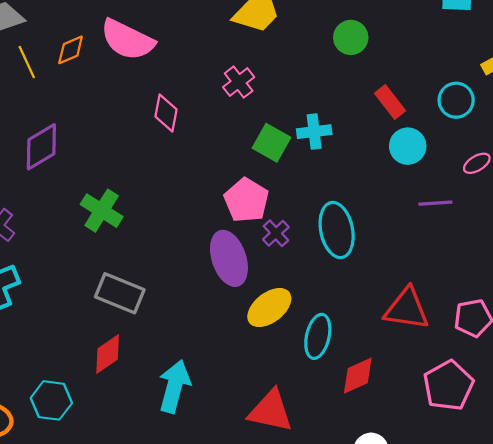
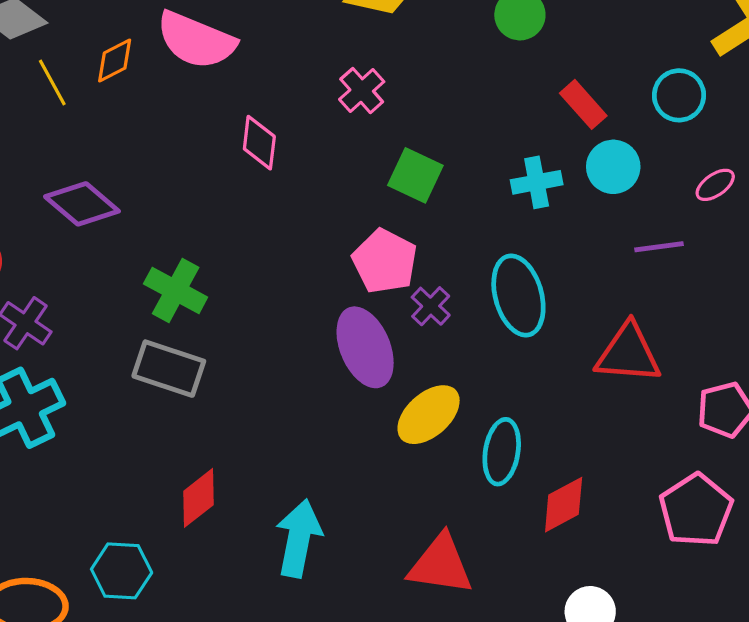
cyan cross: (314, 132) -> (537, 182), moved
purple diamond: (41, 147) -> (82, 204), turned 75
gray rectangle: (120, 293) -> (169, 369), moved
red triangle: (407, 309) -> (628, 353), moved

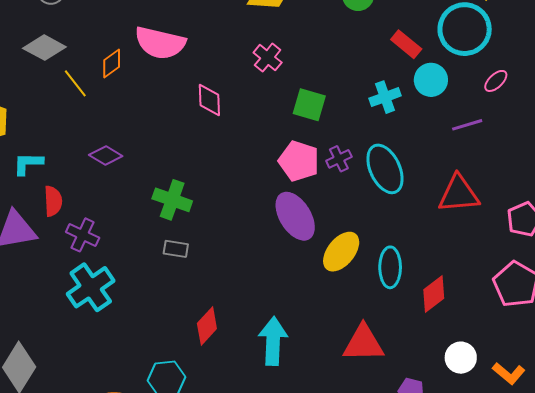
cyan circle: (679, 95) -> (465, 29), size x1.6
purple diamond: (82, 204) -> (106, 155), size x0.7
purple cross: (431, 306) -> (339, 159), moved, turned 30
gray rectangle: (169, 369) -> (176, 249), size x0.6

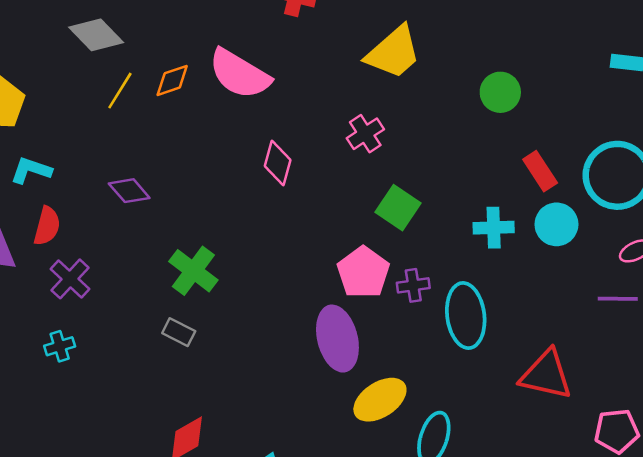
yellow line: (75, 83) -> (120, 91), turned 52
purple line: (467, 125) -> (618, 299), moved
cyan cross: (91, 287) -> (60, 346), size x0.5

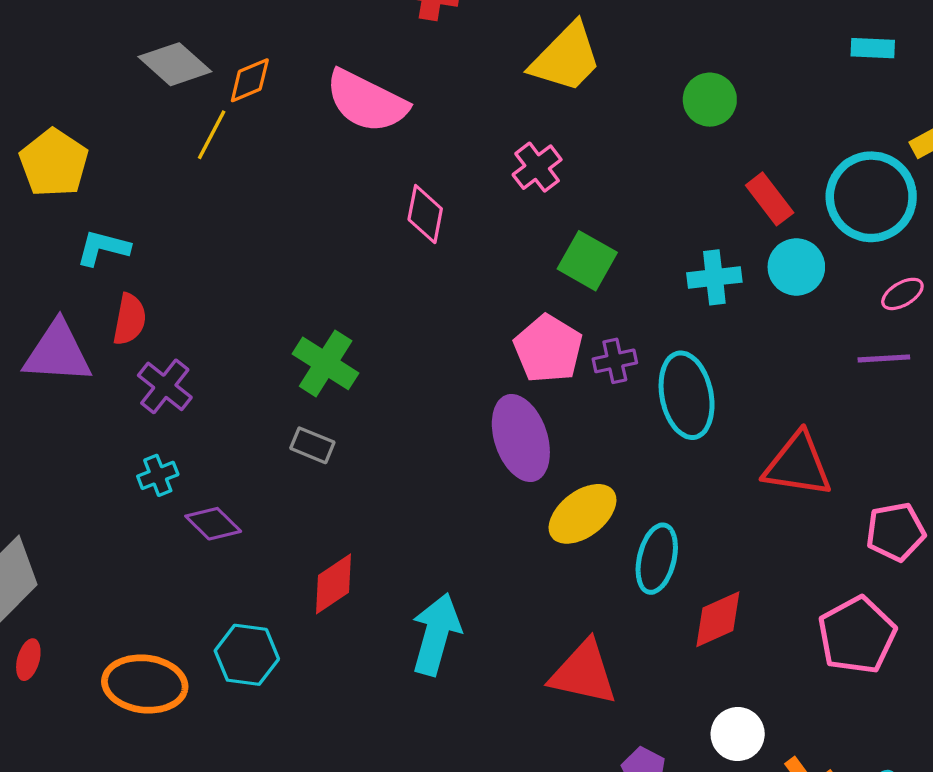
orange diamond: (172, 80) -> (250, 80), moved
purple diamond: (129, 191) -> (213, 524), moved

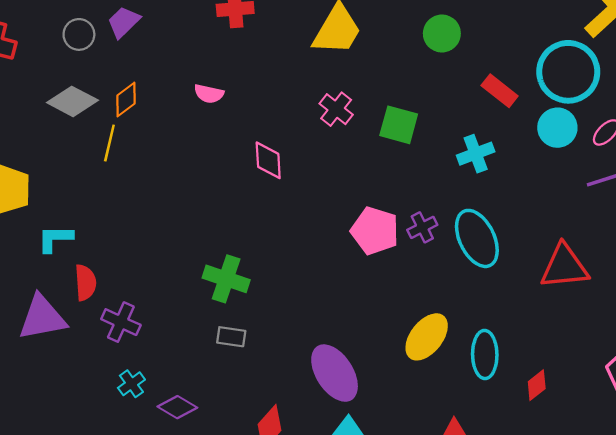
pink semicircle: (366, 101) -> (209, 94), size x0.5
green square: (587, 261) -> (399, 125), moved
cyan circle: (796, 267) -> (557, 128), moved
purple ellipse: (521, 438) -> (335, 373), moved
red diamond: (718, 619) -> (537, 385), size x0.7

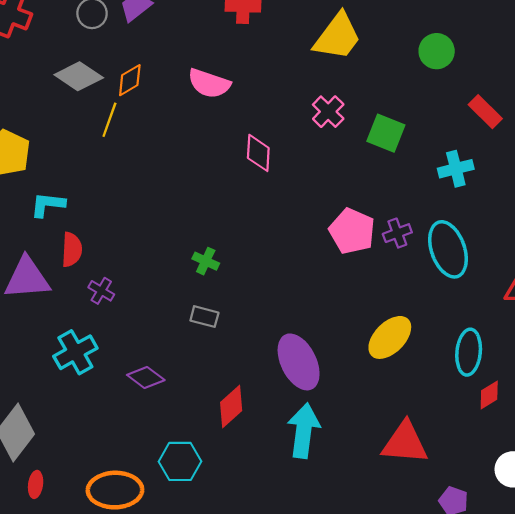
pink semicircle: (209, 94) -> (209, 83), size x1.5
green cross: (226, 279) -> (206, 261), size x0.6
purple cross: (121, 322) -> (101, 291), size x0.7
cyan ellipse: (485, 355) -> (469, 352), moved
cyan cross: (131, 384) -> (75, 352), moved, size x1.6

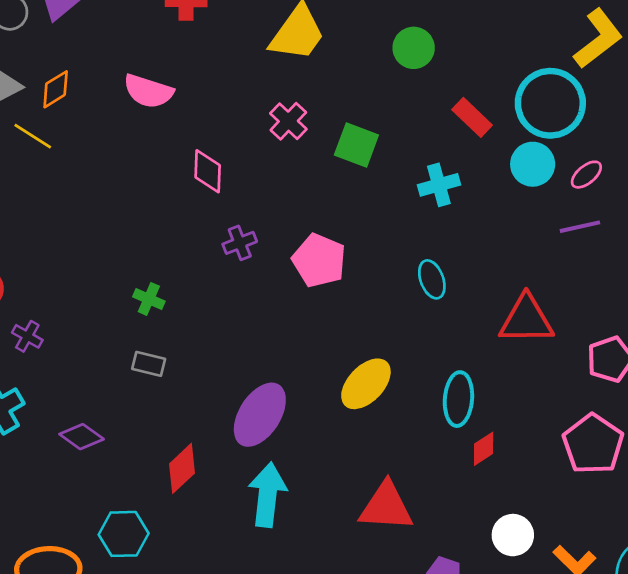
yellow line: (109, 120) -> (33, 136), turned -76
purple cross: (397, 233) -> (240, 243), moved
cyan ellipse: (448, 249) -> (432, 279), size x0.6
purple ellipse: (299, 362) -> (260, 415), turned 60

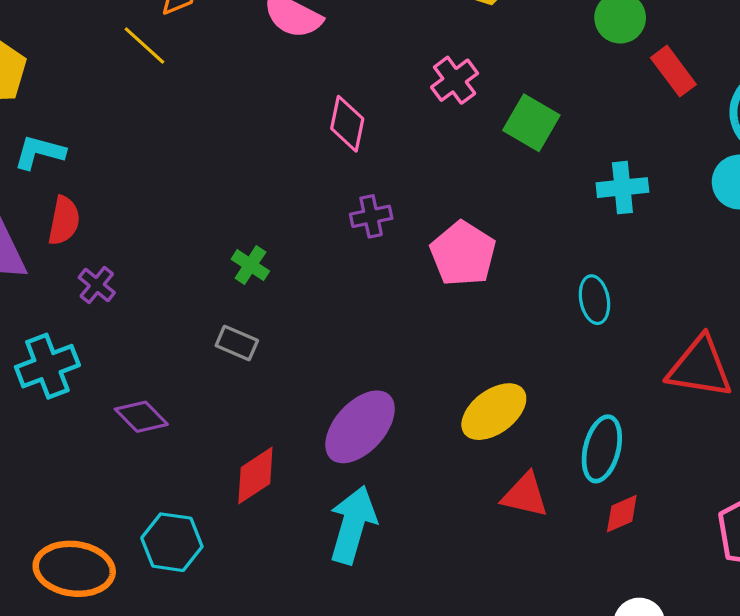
red rectangle: (472, 117) -> (673, 71), moved
red triangle: (386, 507) -> (525, 495), moved, size x0.7

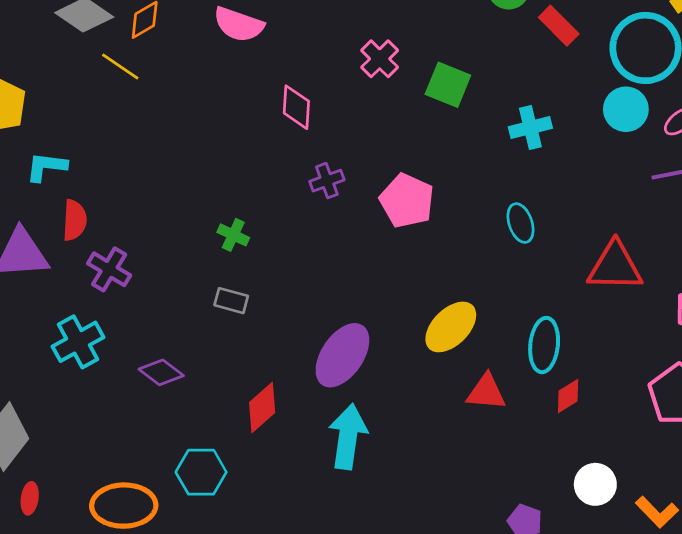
purple cross: (97, 285) -> (109, 269), size x1.4

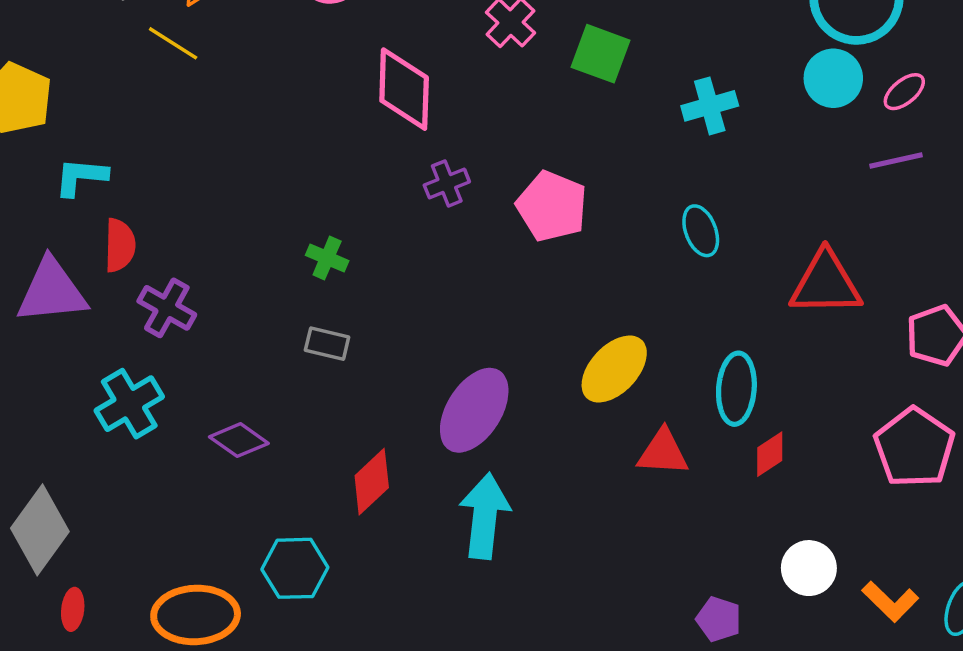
pink diamond: (296, 107) -> (404, 89), size x1.4

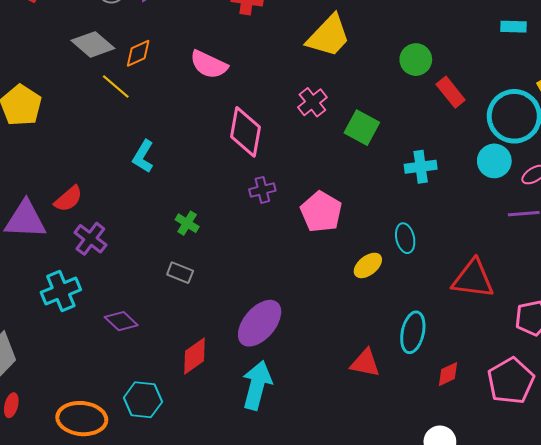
cyan L-shape: (81, 177) -> (143, 156), moved, turned -72
red semicircle: (120, 245) -> (68, 199), turned 40
yellow ellipse: (614, 369) -> (368, 265), moved, size x0.7
red diamond: (770, 454) -> (448, 374), moved

